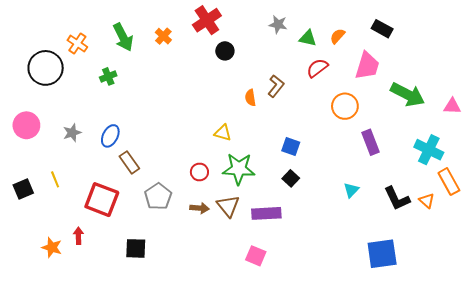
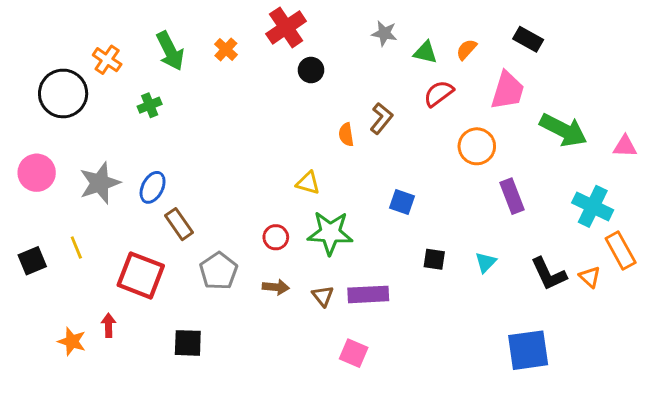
gray star: (72, 133) -> (100, 183), size x1.6
black square: (291, 178) -> (434, 259), moved, turned -35
brown triangle: (228, 206) -> (323, 296), moved, size x0.7

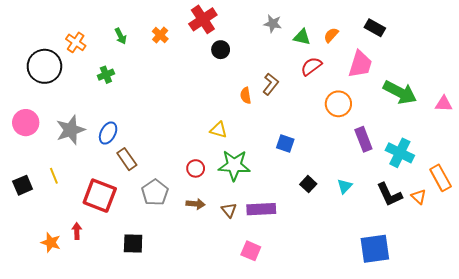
green arrow: (170, 51) -> (121, 36), size x0.6
cyan cross: (593, 206) -> (400, 153), moved
black square: (434, 259) -> (308, 184), turned 35

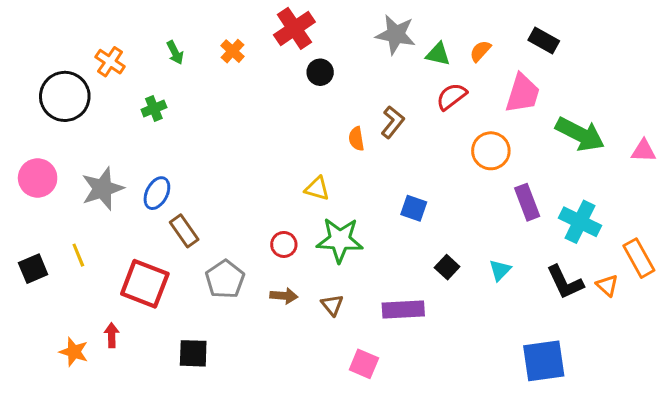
gray star: (273, 24) -> (396, 34), size x1.5
purple rectangle: (261, 209) -> (403, 309), moved

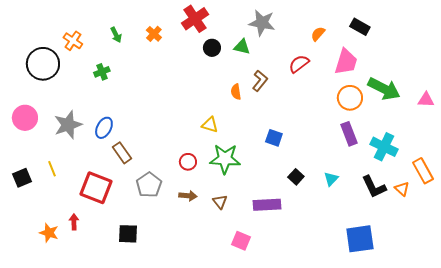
green triangle: (438, 54) -> (242, 47), moved
orange circle: (491, 151) -> (350, 98), moved

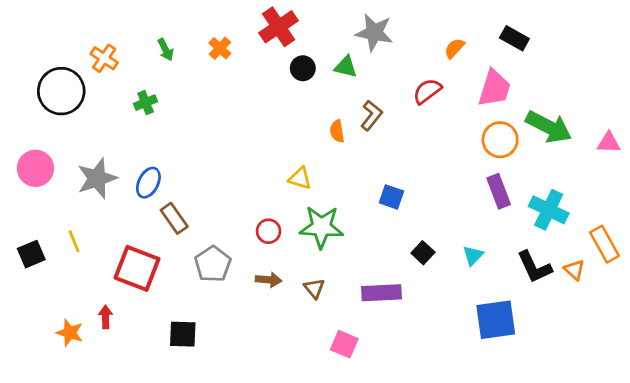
blue square: (360, 239) -> (496, 320), moved

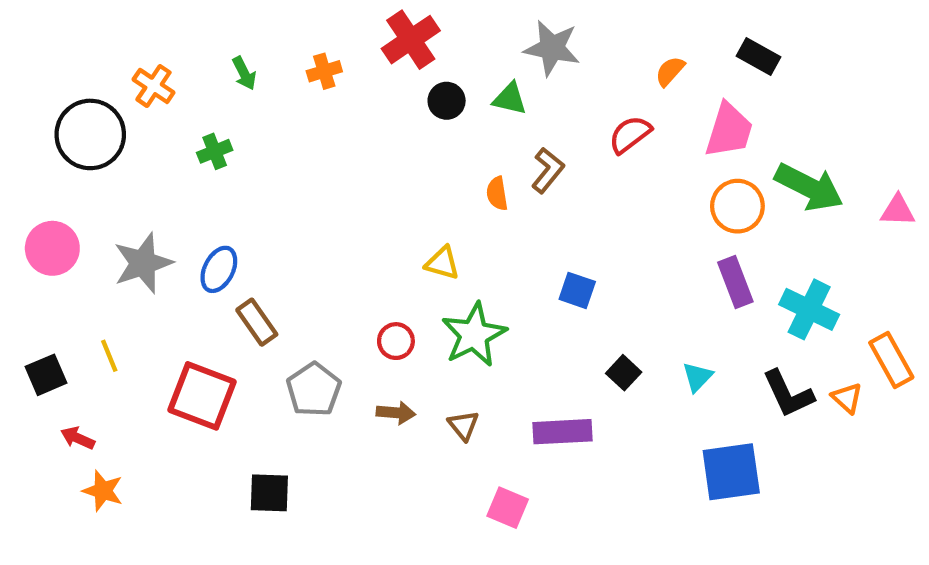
orange cross: (220, 48) -> (324, 71), turned 30
green star: (321, 227) -> (474, 335), turned -30
red arrow: (106, 317) -> (78, 438), moved, turned -65

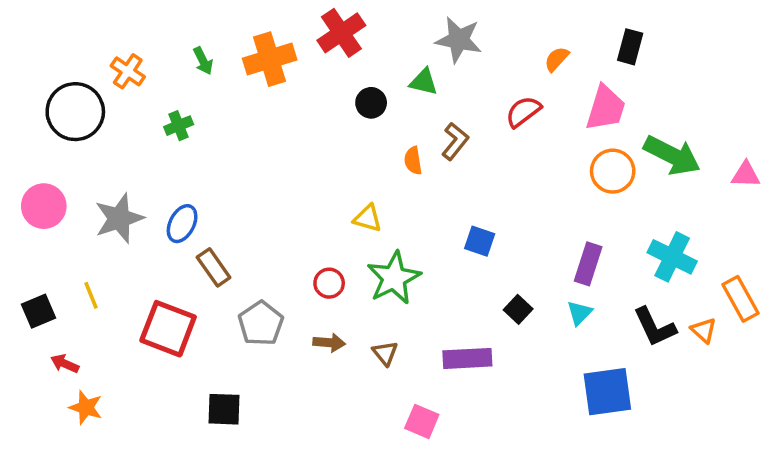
black rectangle: (759, 56) -> (630, 47), turned 76
orange cross: (324, 71) -> (270, 59), size x1.8
black circle: (447, 101) -> (371, 103), moved
purple rectangle: (735, 282) -> (588, 264), moved, turned 39

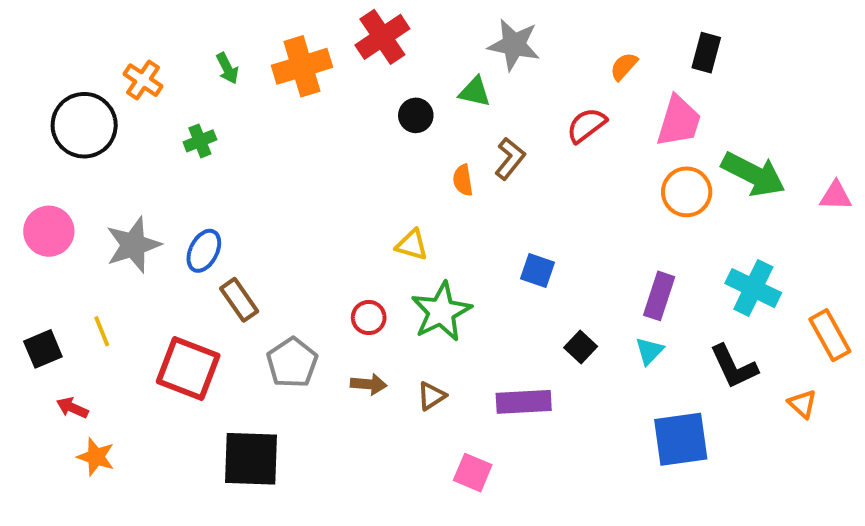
orange triangle: (704, 330) -> (802, 404), moved
brown triangle: (385, 353) -> (431, 396), turned 36
black square: (224, 409) -> (251, 459), size x1.5

